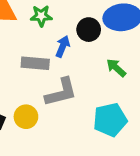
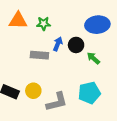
black circle: (89, 30) -> (76, 45), moved
gray L-shape: (61, 92) -> (57, 102), moved

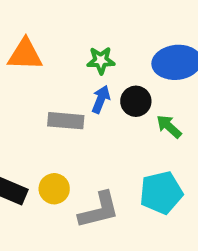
green star: (44, 24) -> (101, 60), moved

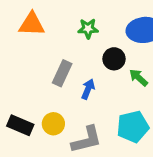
blue arrow: (101, 99) -> (88, 89), moved
gray rectangle: (66, 121) -> (62, 73), turned -70

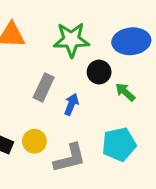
green star: (88, 29) -> (71, 40), size x1.6

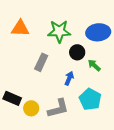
blue arrow: (71, 104) -> (69, 78), moved
yellow circle: (34, 141) -> (31, 108), moved
cyan pentagon: (119, 144) -> (90, 99), turned -30

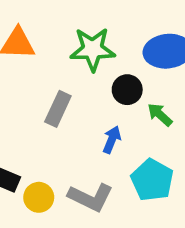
gray L-shape: (58, 108) -> (91, 197), turned 40

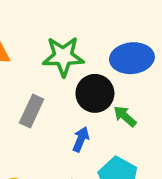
black circle: (127, 90) -> (95, 93), size x1.4

